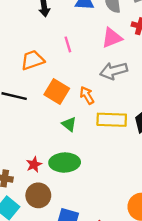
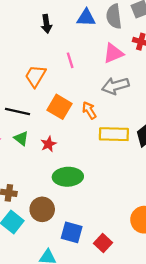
orange trapezoid: (33, 60) -> (35, 76), turned -40
green triangle: (69, 124) -> (21, 138), moved
red star: (34, 165) -> (48, 144), moved

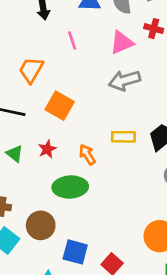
pink line: (70, 60) -> (72, 40), moved
orange arrow: (89, 110) -> (87, 155), moved
yellow rectangle: (114, 134) -> (123, 137), size x0.7
green triangle: (21, 138) -> (15, 154), moved

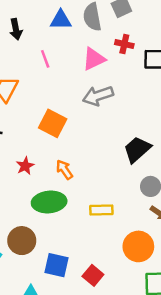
orange square: (60, 106) -> (53, 123), moved
yellow rectangle: (123, 137) -> (101, 210), moved

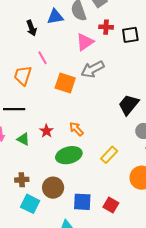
black arrow: (16, 29) -> (31, 28), moved
pink line: (45, 59) -> (43, 58), moved
orange square: (53, 123) -> (65, 83), moved
yellow rectangle: (101, 210) -> (109, 155), turned -36

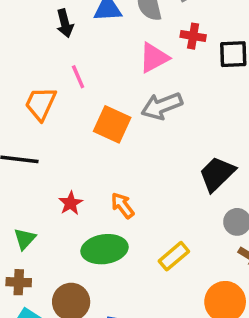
green triangle: (23, 139) -> (25, 239), moved, turned 40

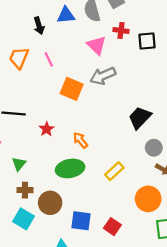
pink triangle: (154, 58) -> (97, 45), turned -45
orange trapezoid: (41, 104) -> (19, 58), moved
red star: (71, 203) -> (47, 129), moved
brown cross: (19, 282) -> (25, 190), moved

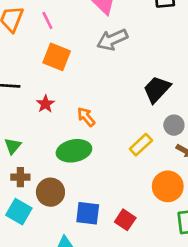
orange square: (72, 89) -> (57, 57), moved
yellow rectangle: (114, 171) -> (141, 145), moved

